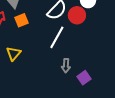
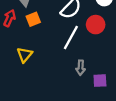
red circle: (77, 15) -> (96, 25), moved
purple square: (84, 78) -> (100, 81), turned 32

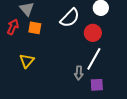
orange square: (33, 19) -> (35, 28), turned 32
white line: (71, 37) -> (94, 59), moved

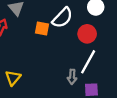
orange square: (35, 28) -> (42, 28), moved
yellow triangle: (27, 61) -> (13, 78), moved

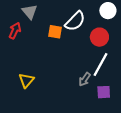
gray arrow: (72, 77) -> (85, 79), turned 32

